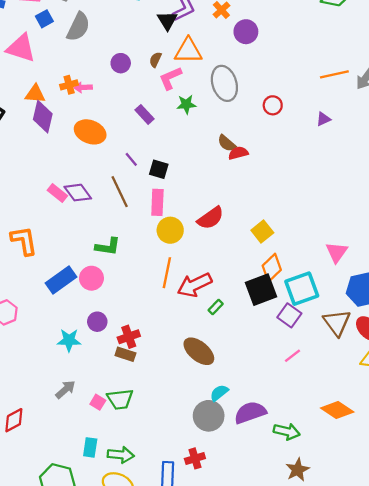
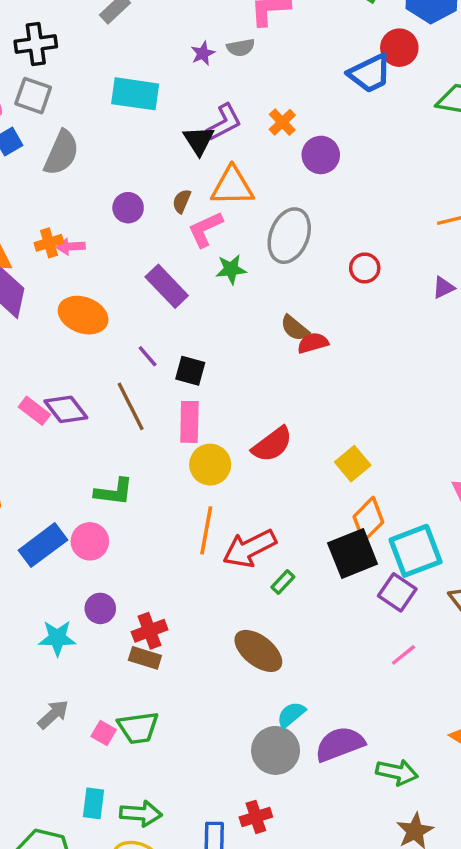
gray ellipse: (224, 83) -> (289, 236), turned 40
purple rectangle: (145, 114) -> (167, 286), size x1.4

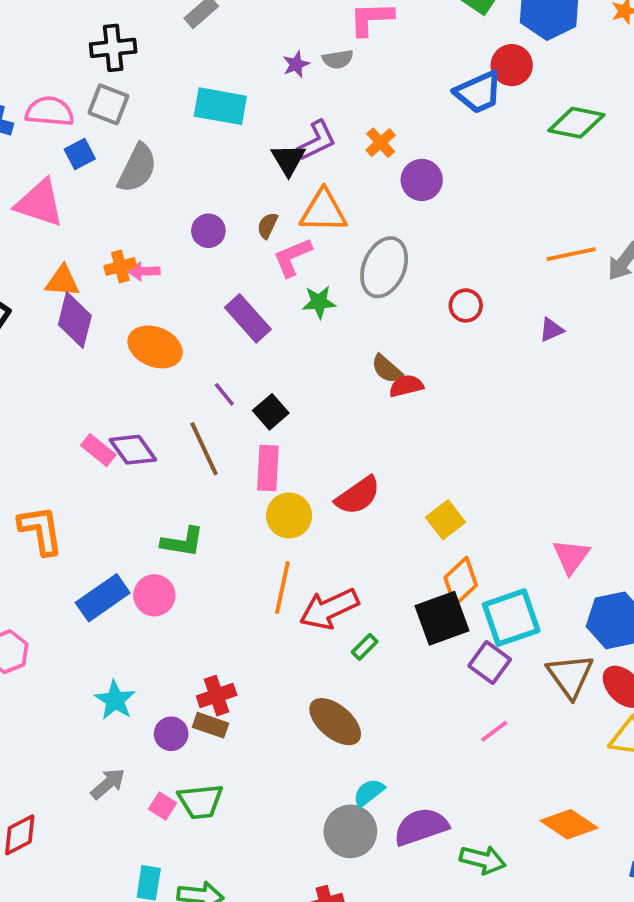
black square: (190, 371) -> (271, 412), turned 32
purple circle: (100, 608) -> (171, 734), moved
cyan star: (57, 638) -> (115, 700), turned 30

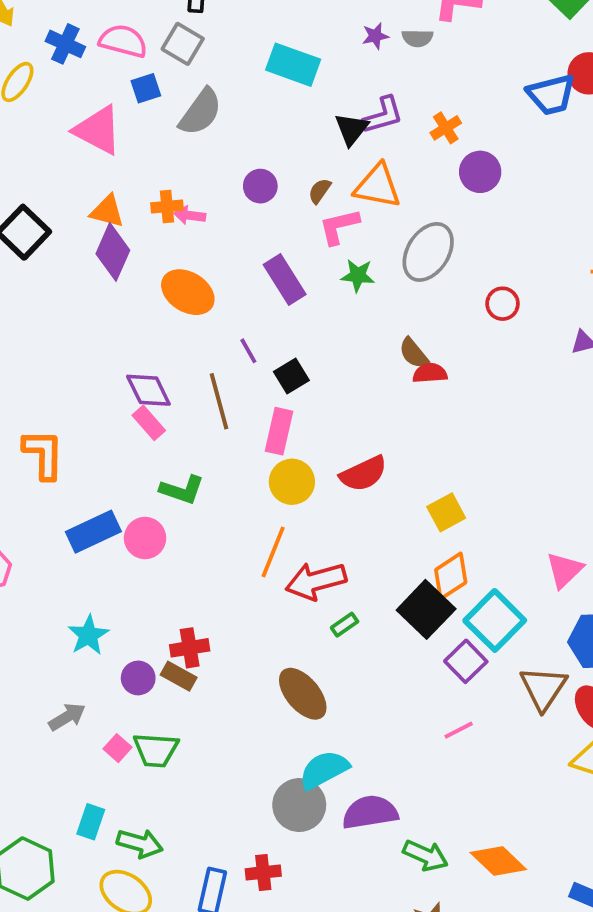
pink rectangle: (98, 450) -> (149, 423), moved
black square: (442, 618) -> (426, 609), turned -36
cyan square: (511, 618) -> (495, 620), turned -36
cyan semicircle: (369, 793) -> (324, 770), size x1.5
orange diamond: (569, 824) -> (498, 861), moved

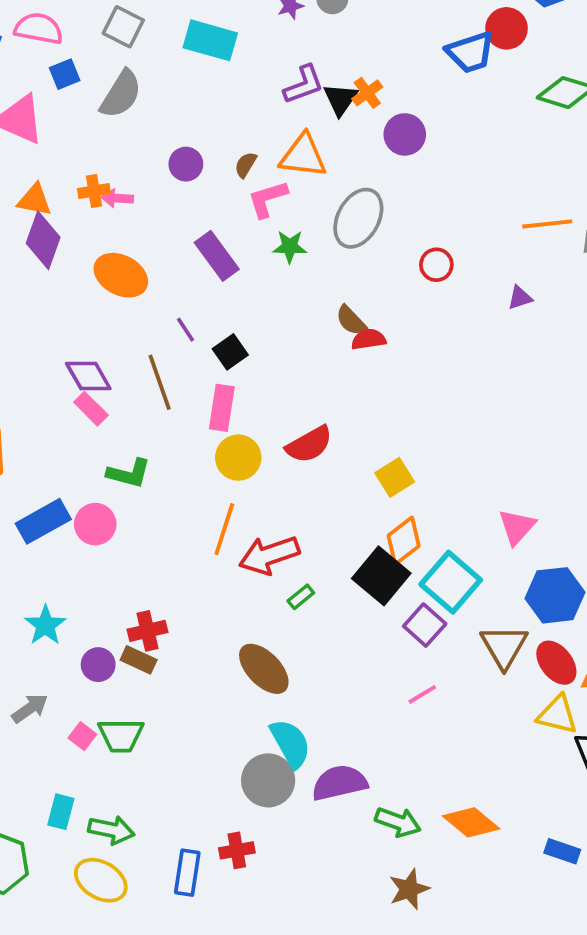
gray square: (183, 44) -> (123, 27), moved
black triangle: (351, 129) -> (340, 99), moved
cyan semicircle: (324, 770) -> (290, 743), turned 93

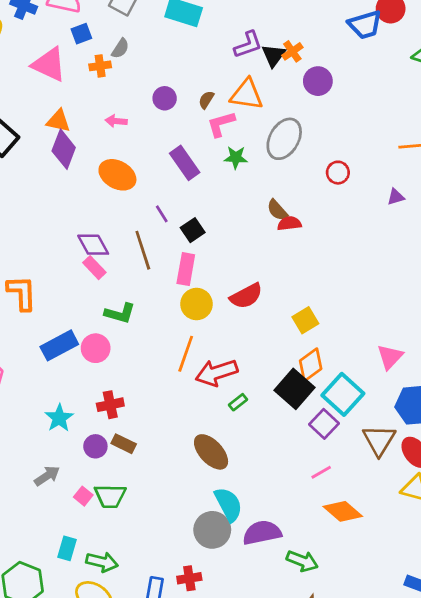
gray semicircle: (121, 94) -> (120, 48), size x0.6
orange cross: (94, 191) -> (100, 66), moved
red cross: (148, 631) -> (110, 405), moved
orange diamond: (471, 822) -> (343, 511), moved

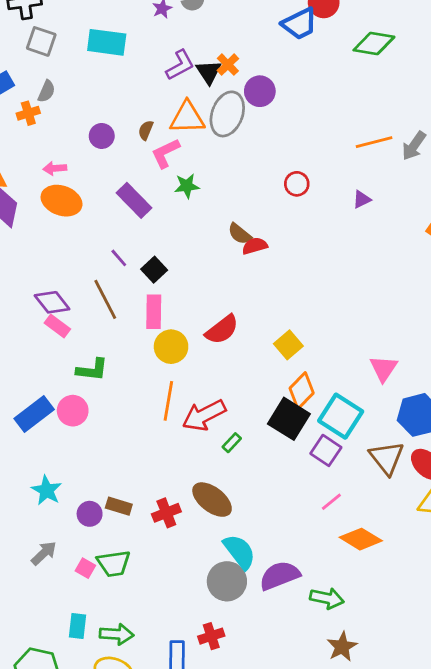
gray ellipse: (284, 139) -> (227, 114), moved
orange ellipse: (117, 175) -> (62, 201), moved
red cross: (110, 405) -> (166, 513), moved

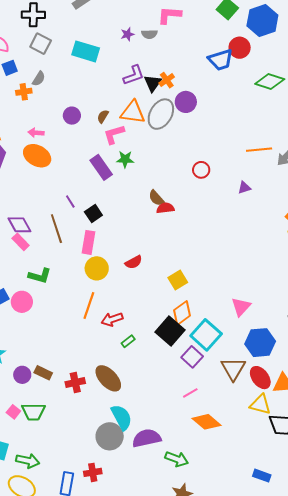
purple rectangle: (134, 200) -> (101, 167), moved
red semicircle: (222, 330) -> (134, 262), size x0.7
red arrow: (204, 415) -> (112, 319), size x0.7

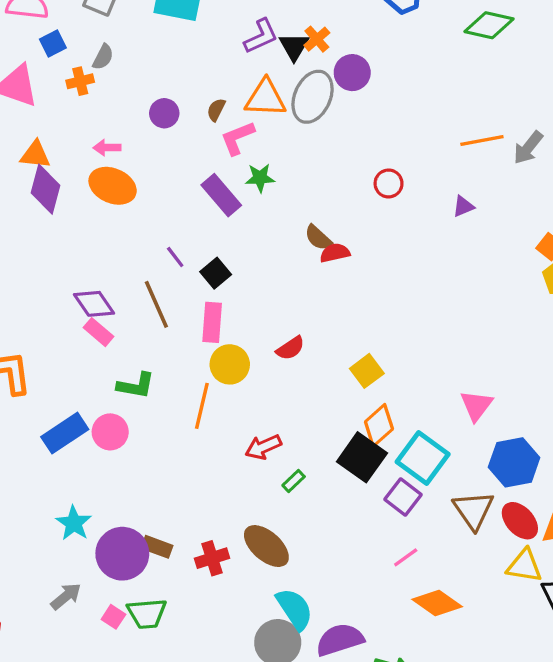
orange line: (89, 305) -> (202, 406), moved
purple circle: (22, 375) -> (122, 554), size x1.8

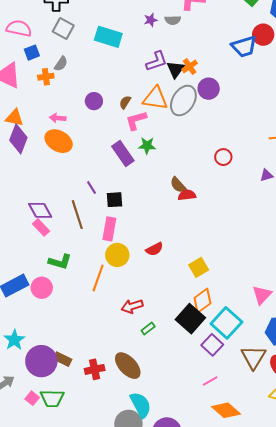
black square: (216, 273) -> (115, 200), turned 30

